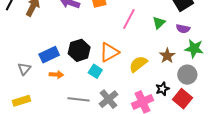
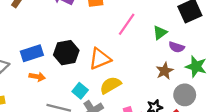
purple semicircle: (183, 29) -> (177, 47), moved
yellow semicircle: (138, 64) -> (110, 85), moved
cyan square: (95, 71) -> (80, 91), moved

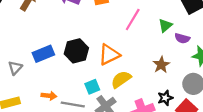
brown star: (165, 71) -> (161, 65), moved
orange arrow: (37, 77) -> (49, 96), moved
cyan square: (80, 91) -> (92, 87), turned 32

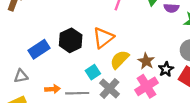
brown star: (161, 65) -> (146, 61), moved
gray triangle: (15, 68) -> (21, 76), moved, turned 48

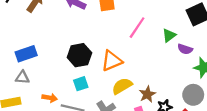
blue rectangle: (39, 49) -> (26, 54), moved
cyan square: (93, 72) -> (81, 84), moved

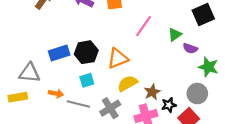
blue rectangle: (26, 54) -> (59, 53), moved
gray triangle: (22, 77) -> (30, 73), size x1.5

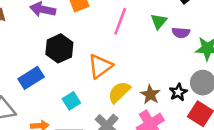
black hexagon: (86, 52) -> (59, 48), moved
black star: (169, 105) -> (178, 92), moved

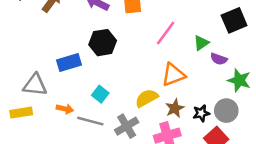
orange triangle: (100, 66) -> (173, 75), moved
cyan square: (71, 101) -> (100, 94), turned -35

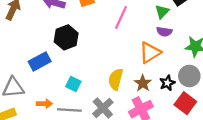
green triangle: (201, 43) -> (162, 12), moved
purple semicircle: (219, 59) -> (164, 32), moved
orange triangle: (173, 75) -> (150, 53), moved
yellow semicircle: (147, 98) -> (116, 79), turned -35

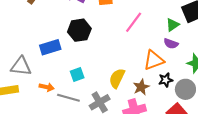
black star: (167, 83) -> (166, 80), moved
cyan square: (73, 84) -> (77, 75), turned 32

